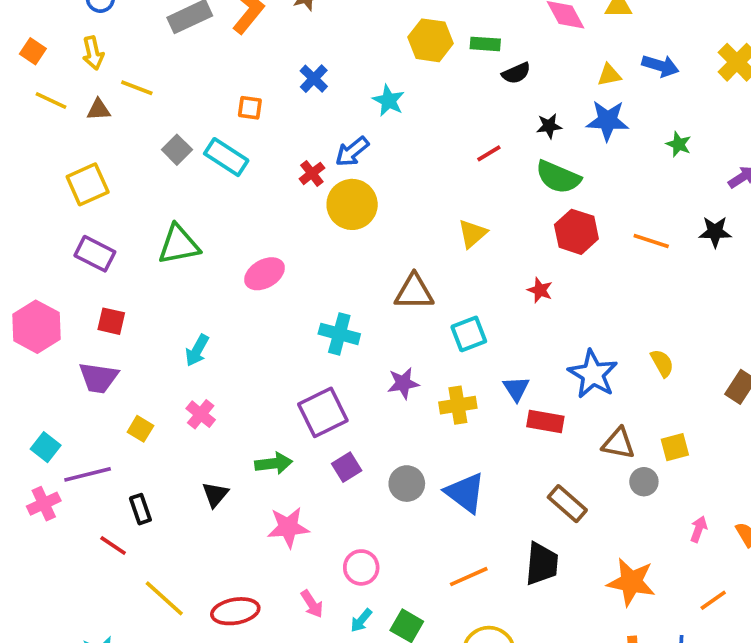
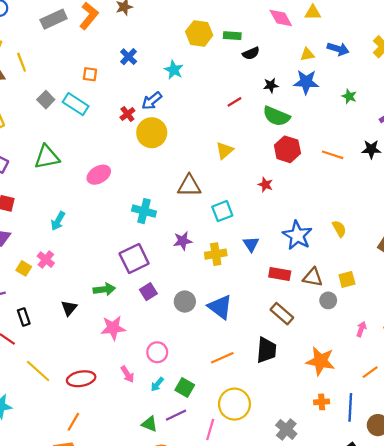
yellow line: (137, 88) -> (22, 62), turned 48
pink cross: (201, 414) -> (46, 260), moved
red rectangle: (545, 422) -> (280, 274), moved

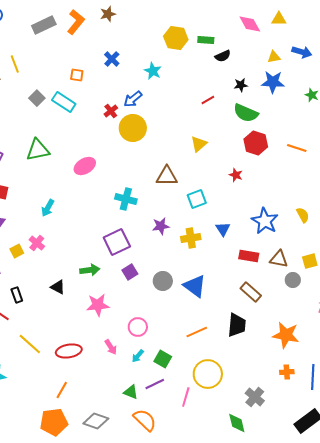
yellow square: (24, 268) -> (17, 251), turned 32
black triangle: (69, 308) -> (58, 287), turned -42

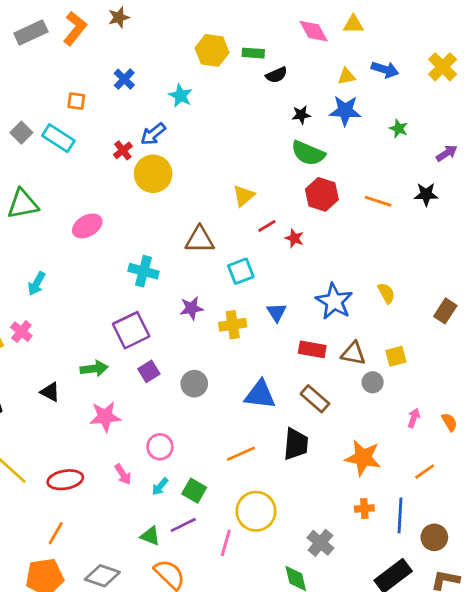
red line: (208, 100) -> (267, 226), moved
blue triangle: (195, 286) -> (260, 395), moved, turned -30

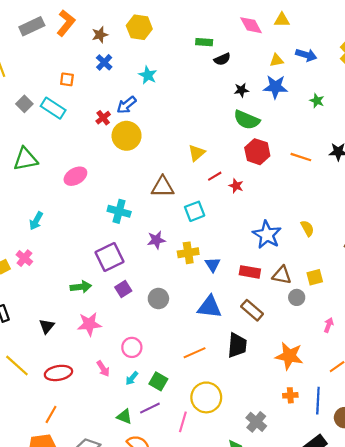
brown star: (119, 17) -> (100, 35), moved
yellow hexagon: (212, 50) -> (139, 27), moved
blue triangle: (277, 312) -> (213, 264), moved
black triangle: (50, 392) -> (47, 326), moved, turned 42

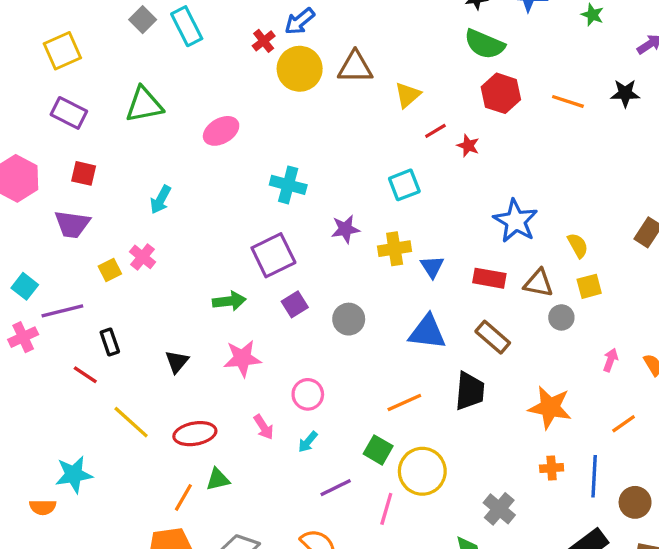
cyan rectangle: (53, 108) -> (187, 26), turned 30
brown triangle: (163, 187) -> (355, 67), moved
yellow semicircle: (307, 228) -> (578, 245), moved
green square: (158, 381) -> (378, 450), moved
green triangle: (124, 417) -> (218, 479), moved, turned -35

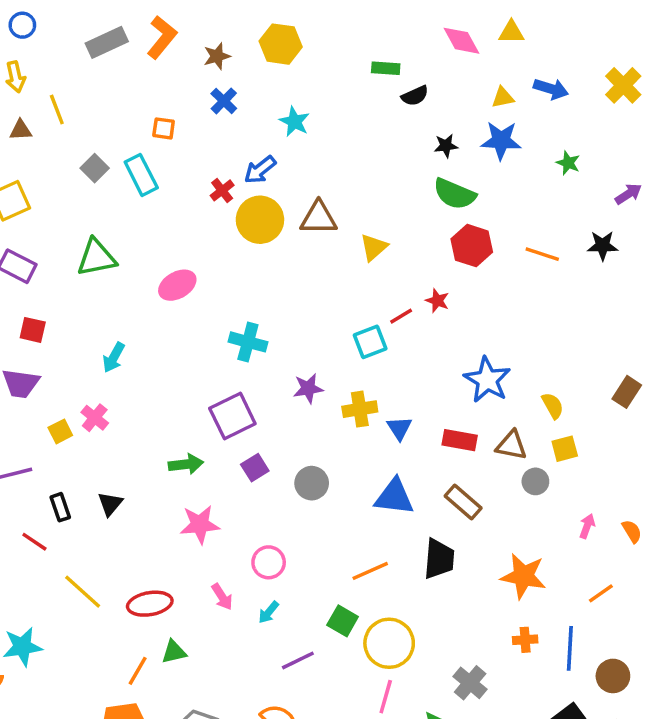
red line: (435, 131) -> (401, 316), moved
black triangle: (177, 362) -> (110, 504), moved
pink line: (386, 509) -> (386, 697), moved

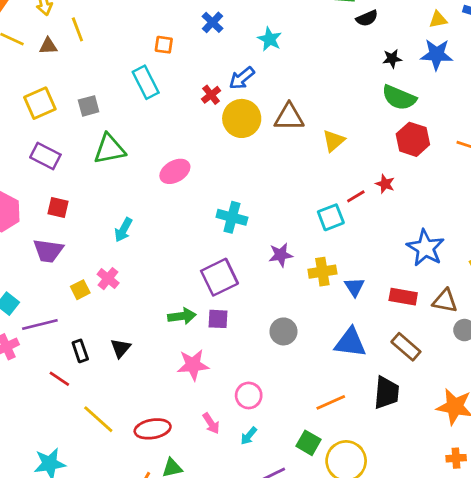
gray square: (95, 168) -> (89, 106), moved, turned 30
purple square: (255, 468) -> (218, 319), moved, turned 35

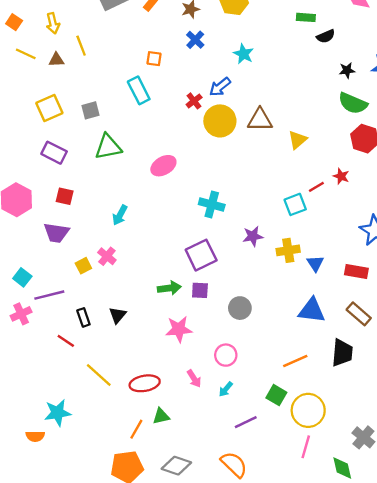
gray circle: (283, 331) -> (240, 308), moved

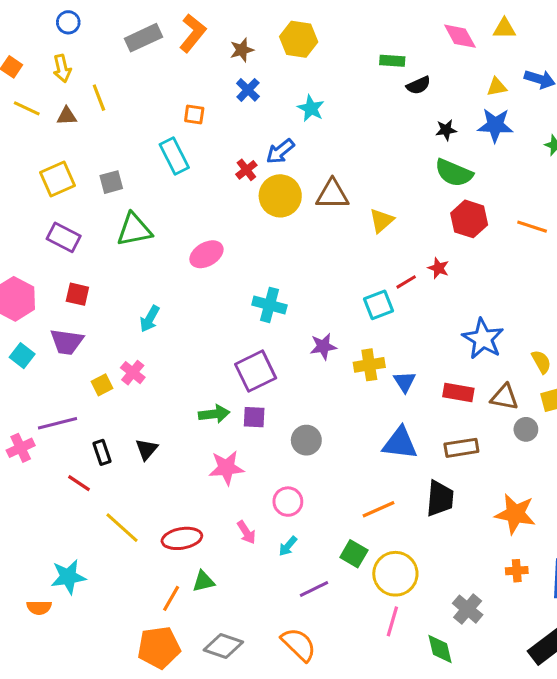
cyan square: (22, 277) -> (22, 356), moved
brown rectangle: (359, 314) -> (461, 448), turned -50

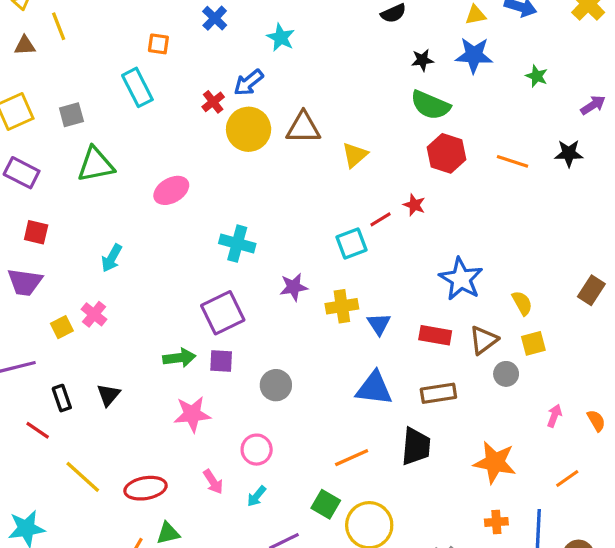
brown triangle: (504, 397) -> (484, 340), turned -48

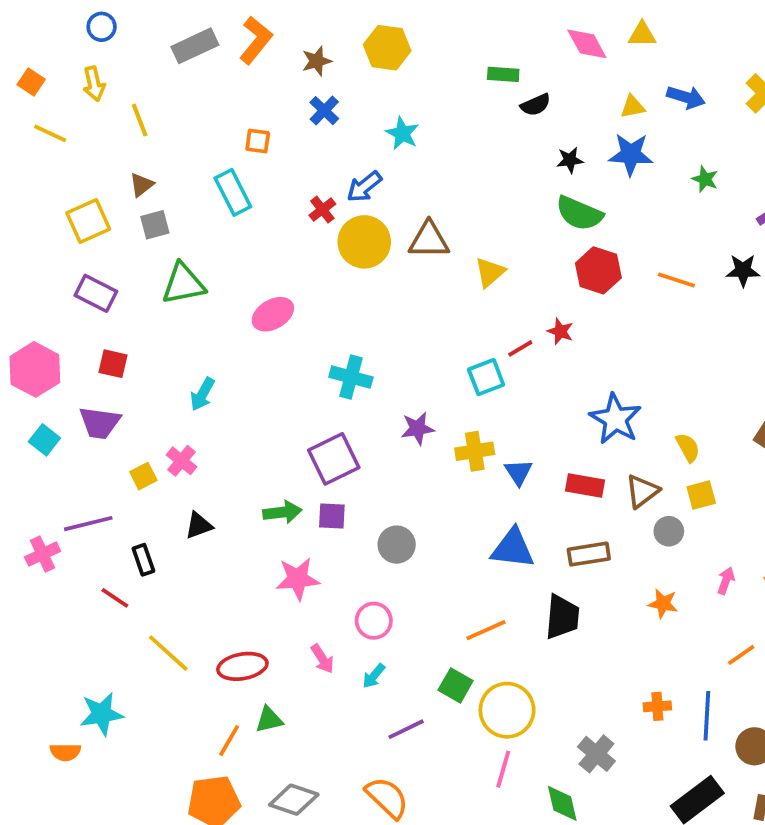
brown triangle: (25, 46) -> (142, 185), moved, turned -35
black triangle: (108, 395) -> (199, 526), moved, turned 30
orange star: (495, 462) -> (663, 604), moved, size x0.6

